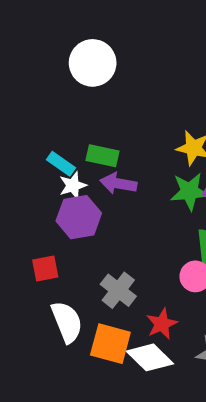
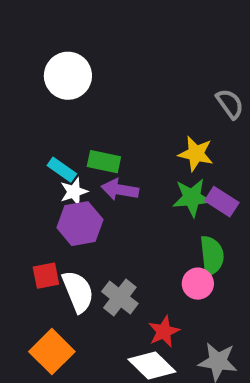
white circle: (93, 63) -> (68, 76), moved
white semicircle: (67, 322) -> (78, 292), moved
orange square: (110, 344) -> (52, 352), moved, turned 30

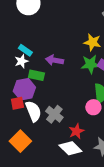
green rectangle: (104, 162) -> (36, 75), moved
white star: (74, 192) -> (21, 61), moved
purple hexagon: (80, 224) -> (24, 89), moved

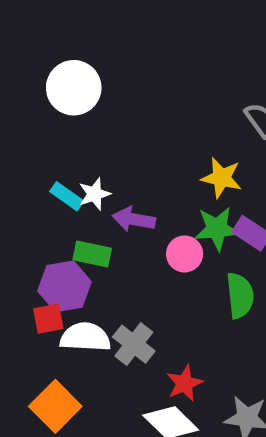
white star: (21, 61) -> (95, 194), moved
pink circle: (93, 107) -> (185, 254), moved
white semicircle: (33, 111) -> (85, 337), turned -65

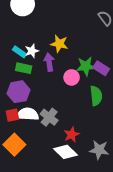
yellow star: (222, 178) -> (59, 44), moved
purple arrow: (134, 219) -> (49, 62), turned 72
green rectangle: (92, 254) -> (24, 68), moved
red square: (48, 319) -> (12, 115), moved

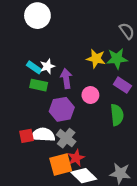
yellow star: (59, 44) -> (96, 59), moved
green star: (86, 66) -> (117, 59), moved
purple hexagon: (19, 92) -> (62, 109), moved
red star: (72, 135) -> (76, 158), moved
orange square: (14, 145) -> (61, 165), moved, turned 30

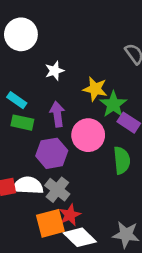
green star: (117, 59) -> (113, 104), moved, turned -30
white star: (47, 66) -> (55, 71), moved
pink circle: (90, 95) -> (88, 135), size x1.5

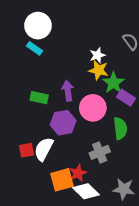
white star: (55, 71) -> (97, 55), moved
cyan rectangle: (17, 100) -> (35, 48), moved
white semicircle: (28, 186) -> (44, 149), turned -65
gray cross: (57, 190) -> (100, 152), moved, turned 30

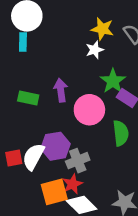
cyan rectangle: (35, 48) -> (23, 42), turned 56
yellow star: (99, 70) -> (102, 29), moved
purple hexagon: (63, 123) -> (56, 146), moved
gray cross: (100, 152) -> (78, 161), moved

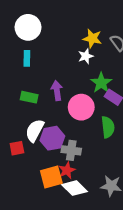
cyan rectangle: (23, 42) -> (27, 58), moved
white semicircle: (33, 157) -> (35, 130), moved
gray cross: (78, 161) -> (71, 150), turned 30

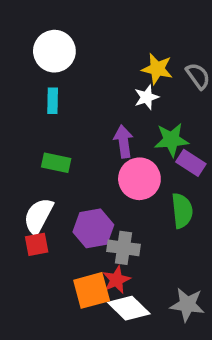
green star: (101, 83) -> (171, 140), turned 30
purple arrow: (57, 91) -> (124, 142), moved
white semicircle: (35, 130) -> (38, 216), moved

